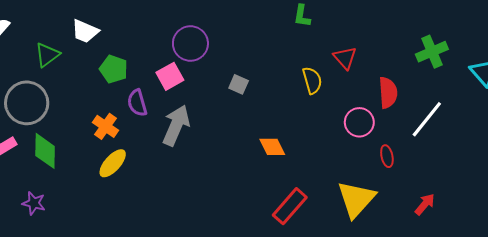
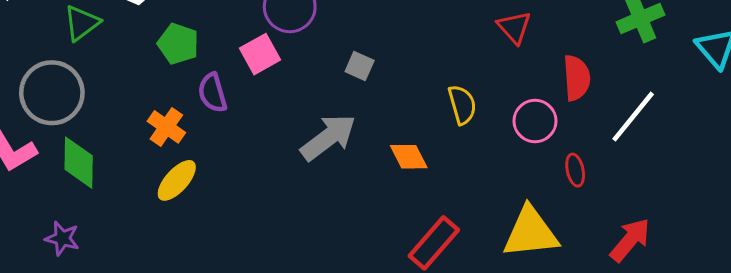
yellow semicircle: (312, 80) -> (462, 105), moved
gray arrow: (176, 125) -> (328, 137), moved, turned 30
yellow triangle: (356, 199) -> (531, 232), turned 42
red arrow: (425, 204) -> (630, 240), size x1.4

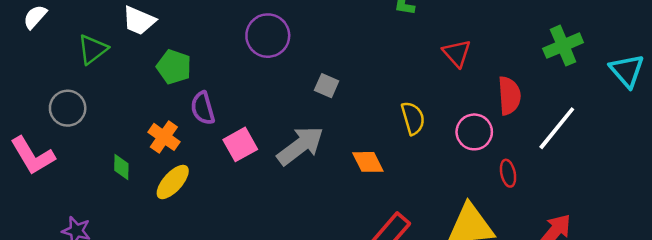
pink square: (260, 54) -> (240, 144), moved
gray circle: (52, 93) -> (68, 108), size x0.7
green diamond: (79, 163) -> (121, 167), moved, size x0.6

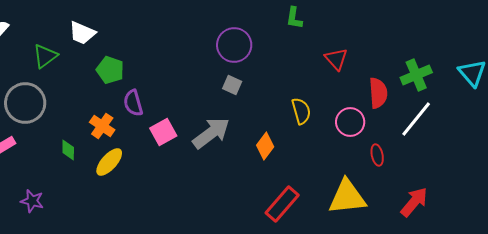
purple circle: (268, 36) -> (234, 45), moved
green cross: (563, 46) -> (416, 75), moved
gray circle: (68, 108) -> (25, 103), size x1.4
orange diamond: (368, 162) -> (265, 146), turned 64

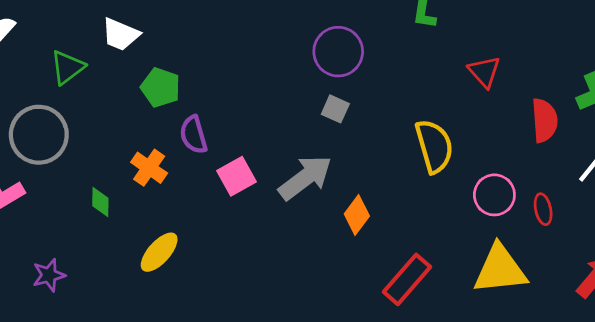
yellow semicircle: (301, 111) -> (434, 146), size x1.4
pink circle: (350, 122) -> (494, 195), moved
orange diamond: (265, 146) -> (357, 215), moved
yellow ellipse: (109, 162) -> (159, 252), moved
purple star: (32, 201) -> (49, 275), turned -30

